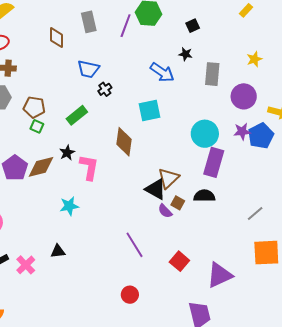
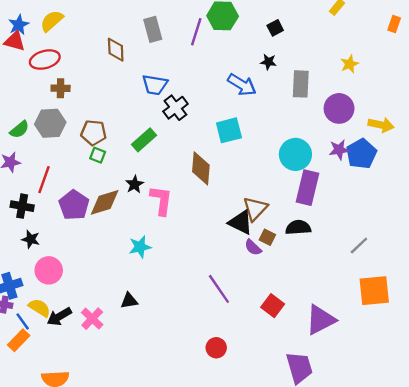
black cross: (105, 89) -> (175, 108), size x1.5

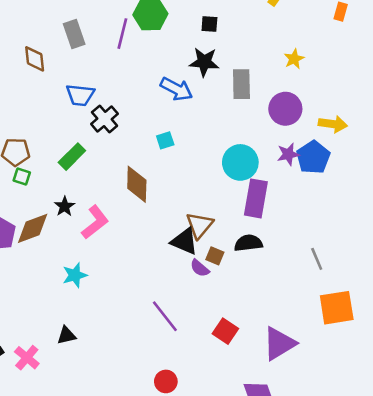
black square: (275, 28) -> (209, 24), turned 35
black star: (268, 62) -> (204, 62), size x1.6
cyan square: (229, 130) -> (165, 140), size x0.6
pink L-shape: (161, 200) -> (95, 222), turned 48
gray line: (359, 246) -> (317, 259), turned -66

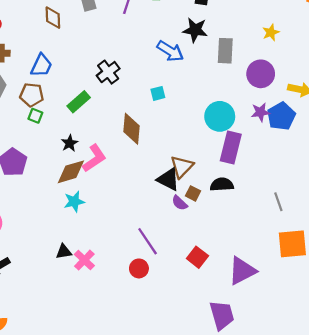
blue trapezoid: (80, 95) -> (41, 65), moved, turned -75
brown diamond: (33, 228) -> (71, 172), moved
pink cross: (27, 358) -> (84, 260), moved
red circle: (166, 381) -> (139, 268), moved

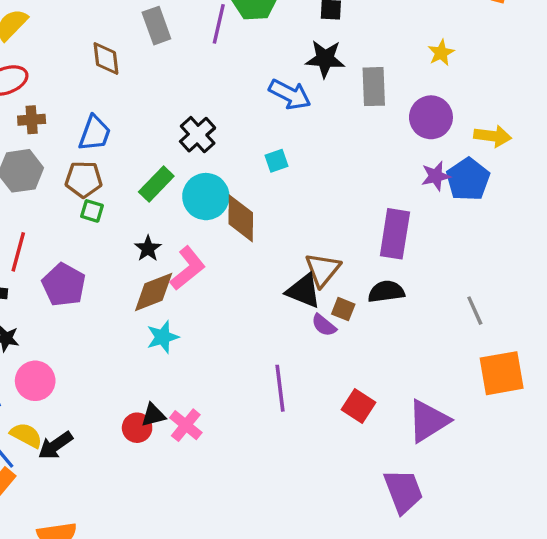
cyan circle: (220, 116) -> (206, 197), moved
purple line: (148, 241) -> (280, 388), turned 32
red circle: (139, 268) -> (137, 428), moved

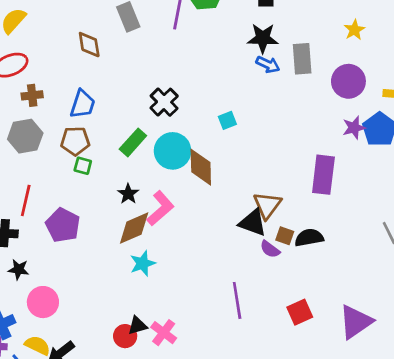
blue arrow: (290, 94) -> (268, 64), moved, size x0.7
black semicircle: (386, 292) -> (309, 238), moved
red square: (358, 406) -> (300, 312), turned 35

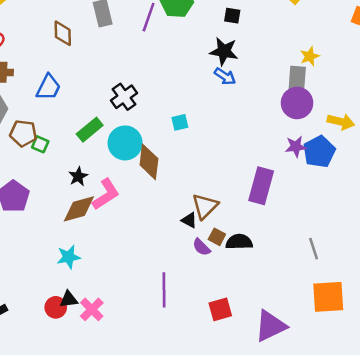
gray rectangle: (302, 59) -> (297, 81), moved
brown pentagon: (75, 141) -> (23, 133), moved
black triangle: (253, 223) -> (189, 220), size x0.6
cyan star: (143, 263) -> (69, 257), moved

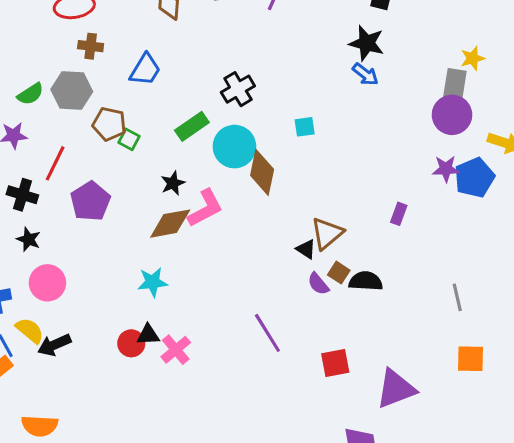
purple rectangle: (261, 186) -> (399, 214), size x0.5
purple line: (164, 290) -> (267, 333), turned -36
orange square: (328, 297) -> (471, 359), size x0.7

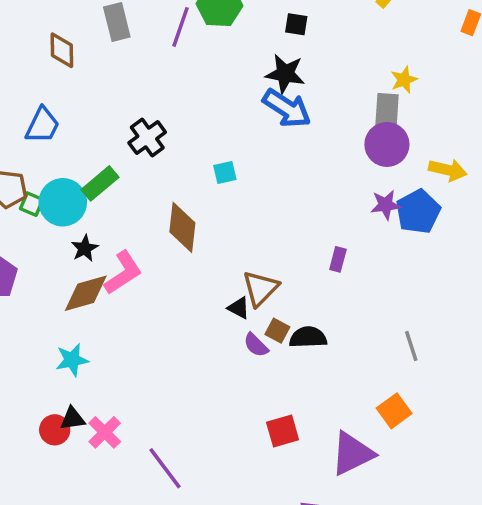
blue arrow: (365, 74) -> (287, 108), size x1.6
cyan circle: (234, 147) -> (63, 202), moved
purple line: (267, 333) -> (165, 468), moved
orange square: (471, 359) -> (394, 411), moved, turned -32

